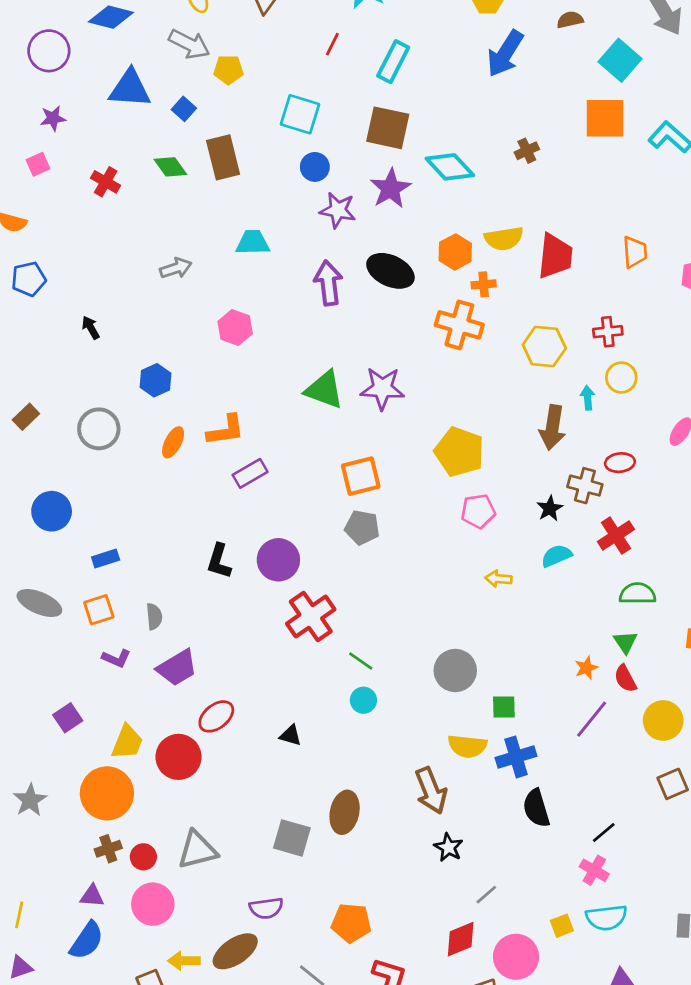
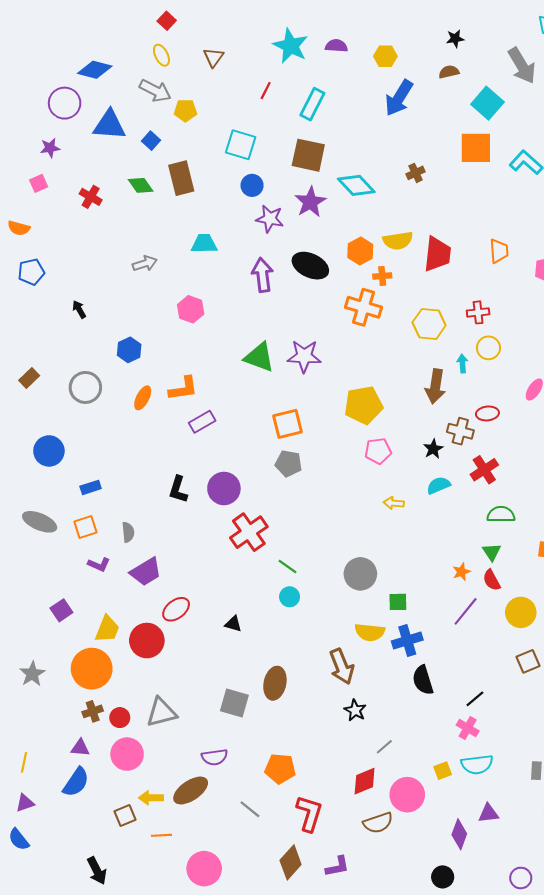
purple circle: (49, 51) -> (65, 103), moved
yellow pentagon: (459, 452) -> (363, 405), turned -30

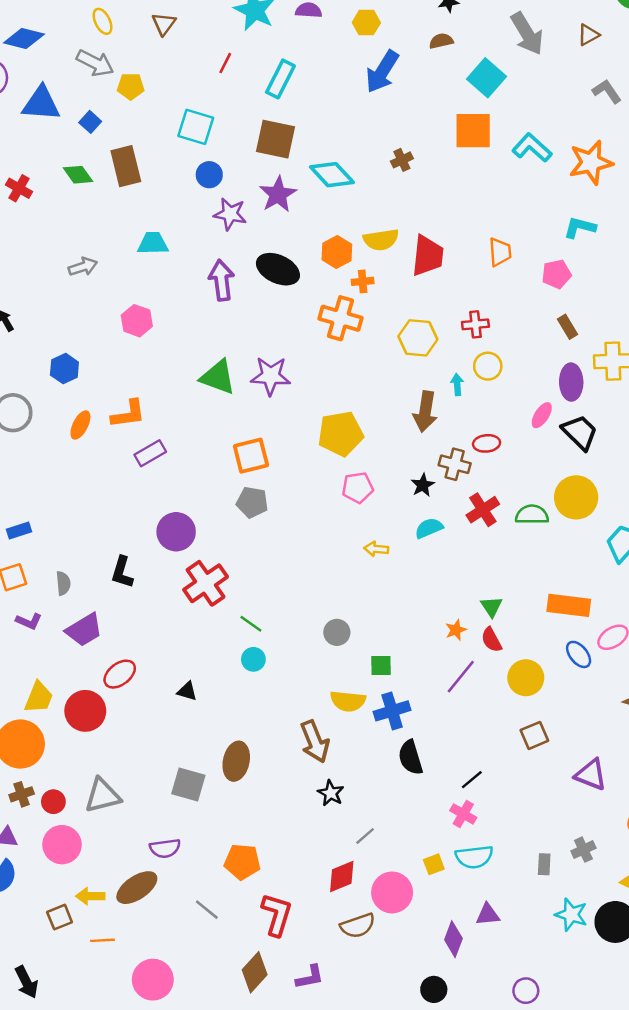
black L-shape: (178, 490) -> (122, 572), moved
green semicircle: (501, 514) -> (532, 515), moved
gray circle: (360, 574) -> (337, 632), size x0.7

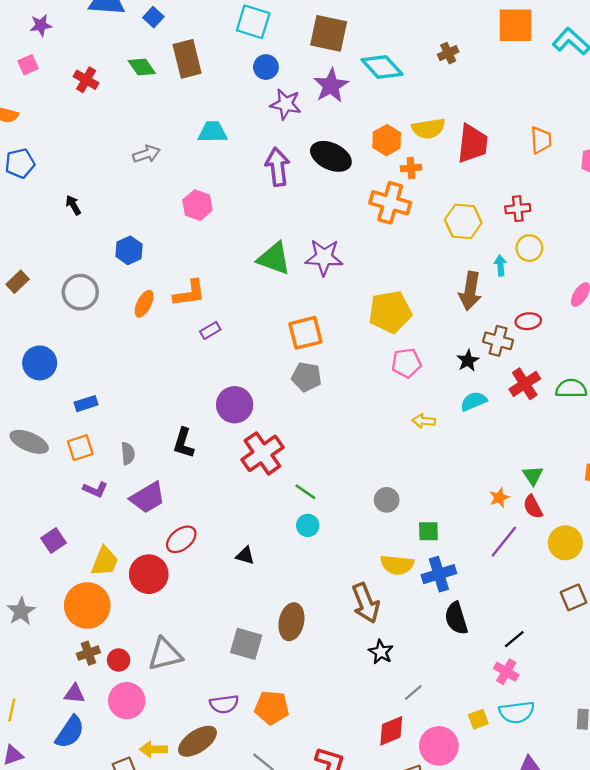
purple rectangle: (150, 453) -> (210, 330), size x0.7
orange pentagon: (242, 862) -> (272, 708), moved

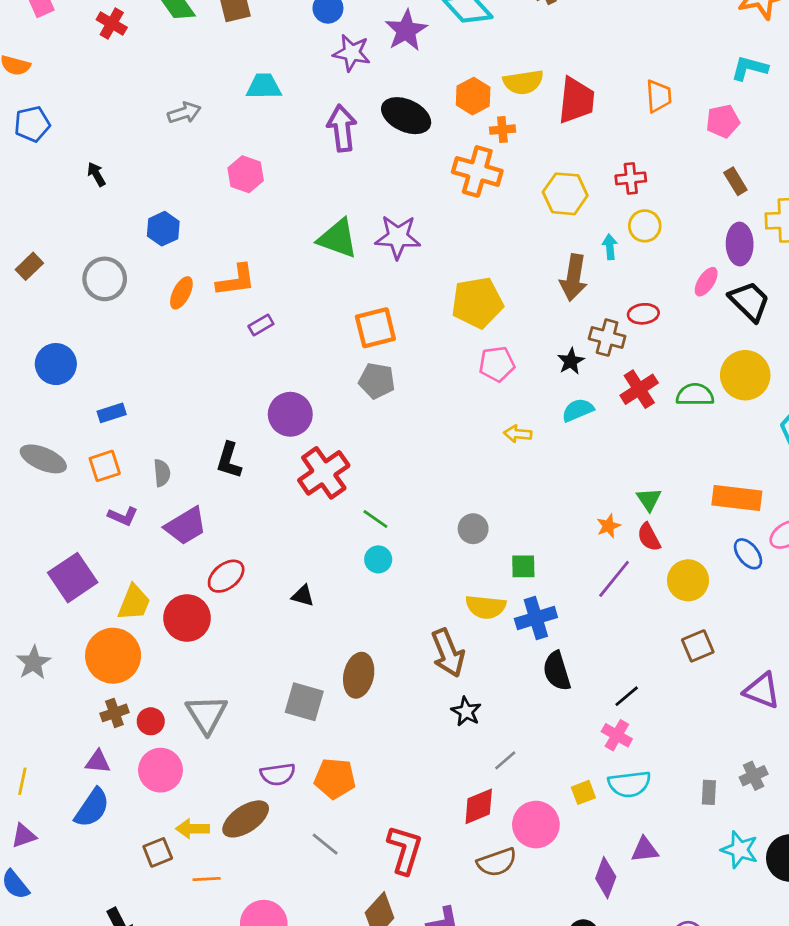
purple square: (54, 540) -> (73, 578), size x1.6
gray triangle: (165, 654) -> (207, 714), turned -48

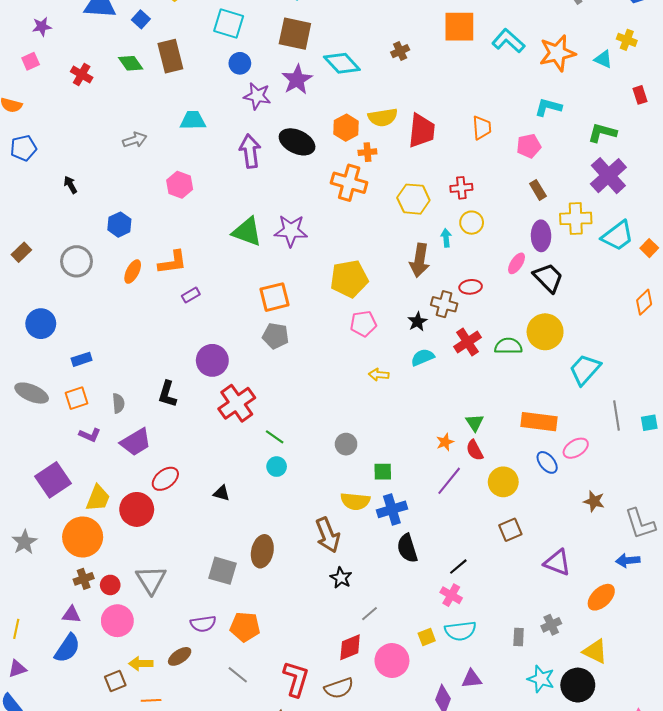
brown ellipse: (246, 819) -> (180, 656), size x0.7
brown semicircle: (497, 862) -> (339, 688), moved

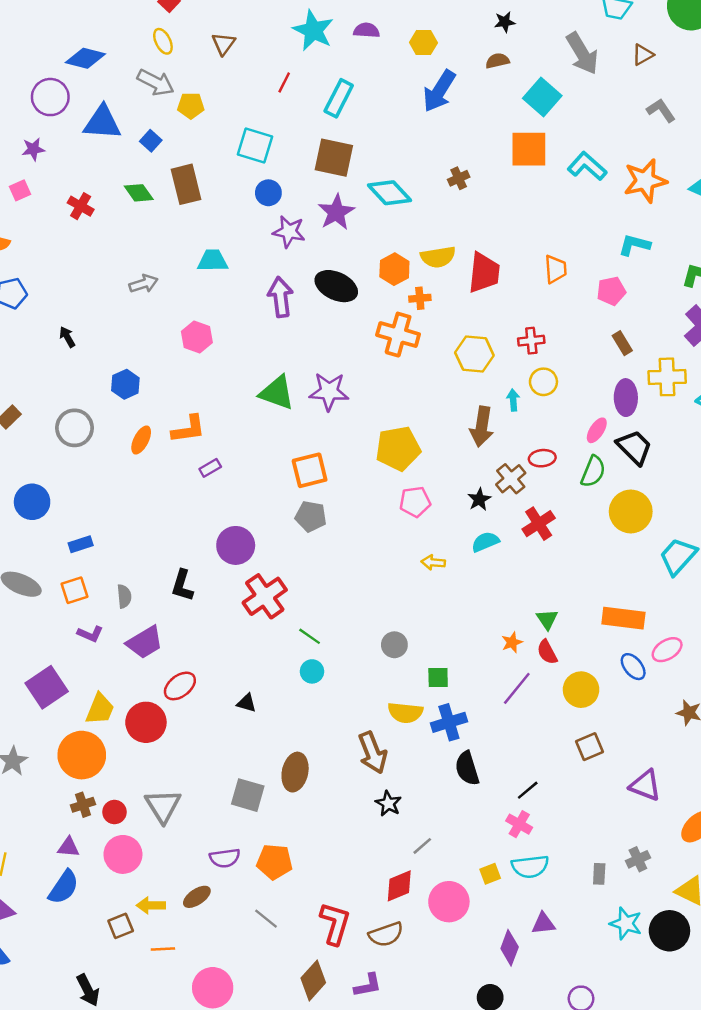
brown cross: (444, 304) -> (511, 479), turned 35
green semicircle: (508, 346) -> (593, 471), moved, turned 112

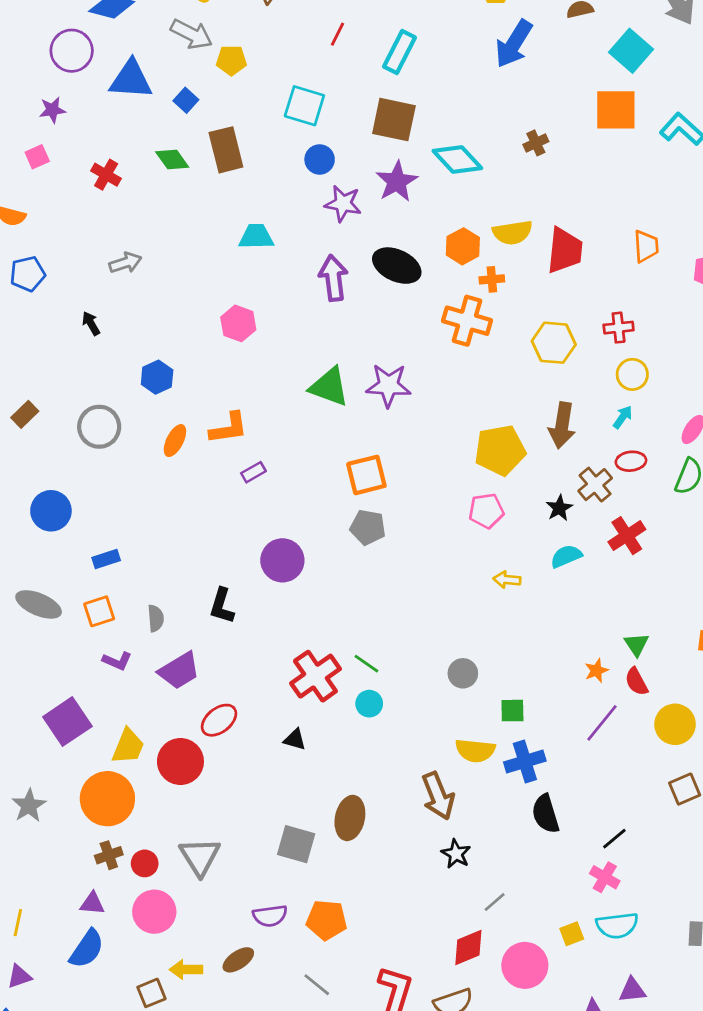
gray arrow: (144, 284) -> (125, 263), moved
cyan arrow: (513, 400) -> (623, 417), moved, turned 40
yellow pentagon: (398, 448) -> (500, 450), moved
red cross: (265, 596) -> (315, 676), moved

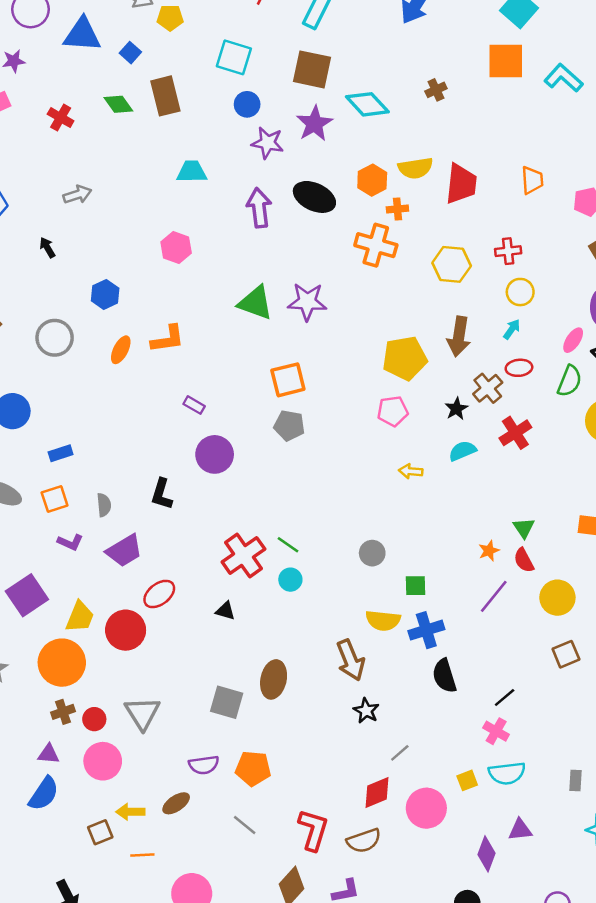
purple rectangle: (253, 472) -> (194, 405), moved, turned 60

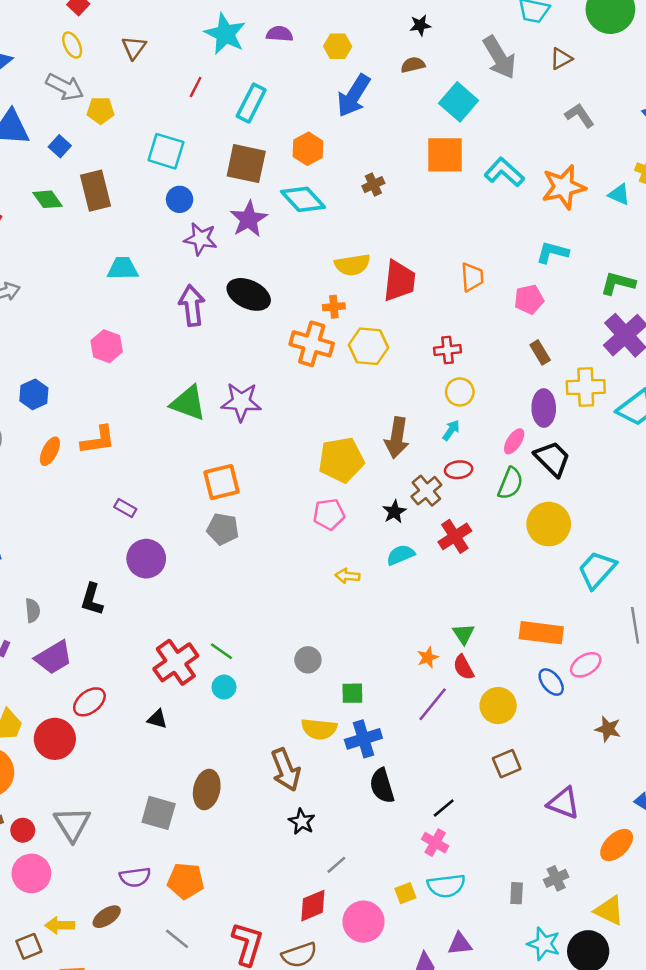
orange hexagon: (372, 180) -> (308, 149), moved
yellow hexagon: (452, 264) -> (368, 346), moved

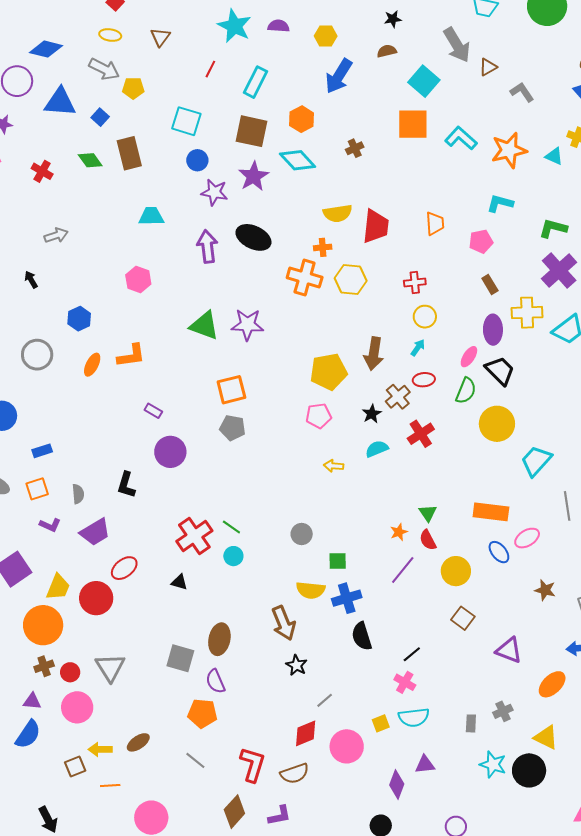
yellow ellipse: (72, 45) -> (110, 35), turned -55
brown triangle: (561, 59) -> (488, 67), moved
brown square: (507, 764) -> (463, 618), turned -30
purple semicircle: (135, 877) -> (215, 681), moved, turned 75

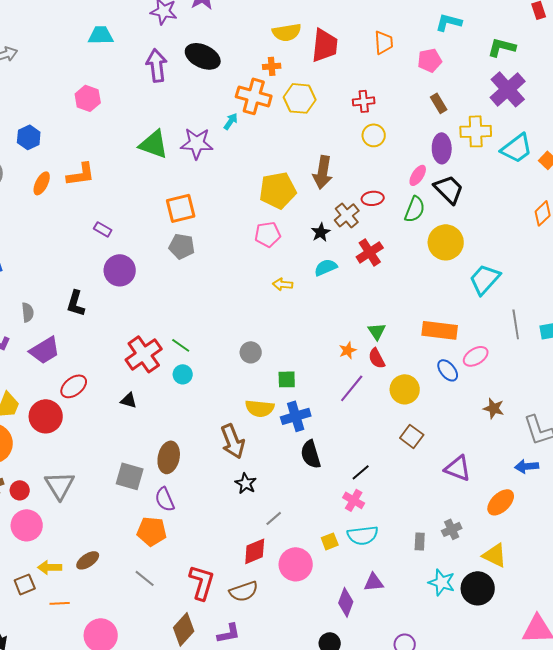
cyan arrow: (418, 348) -> (231, 121), moved

